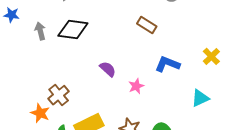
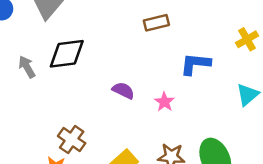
brown rectangle: (147, 25) -> (156, 23), turned -30
yellow cross: (211, 56) -> (247, 39), turned 30

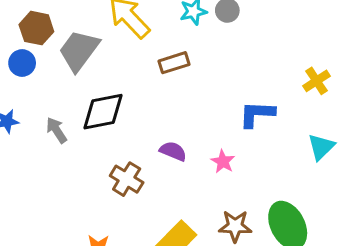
brown rectangle: (156, 23) -> (174, 63), moved
brown cross: (72, 140) -> (127, 179), moved

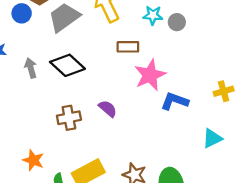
black diamond: (103, 112) -> (67, 65), turned 36
pink star: (223, 162) -> (150, 75), moved, size x1.8
brown cross: (127, 179) -> (69, 118), turned 30

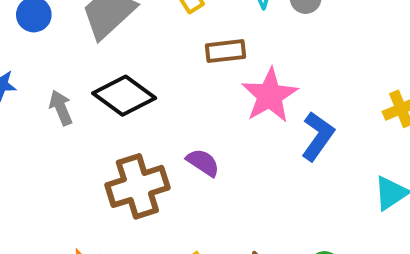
blue L-shape: (175, 101) -> (318, 136), turned 112
brown cross: (69, 118) -> (137, 186), size x1.4

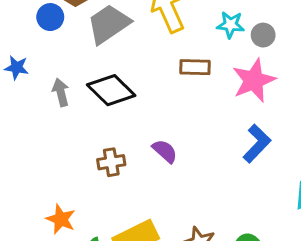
pink star: (270, 96) -> (254, 80), moved
brown cross: (137, 186) -> (111, 162), size x0.6

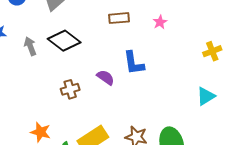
pink star: (254, 80) -> (160, 22), size x0.5
blue L-shape: (257, 144) -> (134, 63), moved, turned 135

